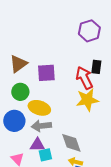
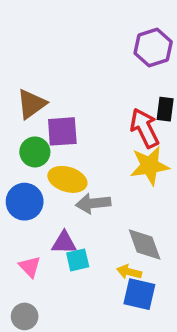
purple square: (46, 73) -> (62, 131), moved
gray arrow: (41, 126) -> (93, 203), moved
gray diamond: (71, 143) -> (145, 244), moved

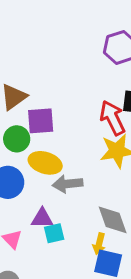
yellow arrow: (129, 272) -> (99, 244), turned -90

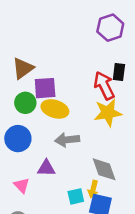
yellow ellipse: (45, 163) -> (55, 109), moved
cyan square: (54, 233) -> (76, 196), moved

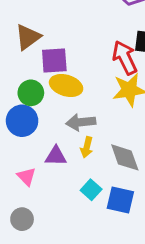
green circle: (25, 103) -> (31, 93), moved
yellow arrow: (93, 189) -> (87, 147), moved
cyan square: (76, 196) -> (91, 190), turned -35

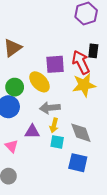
purple square: (54, 61) -> (55, 64), moved
yellow ellipse: (66, 85) -> (39, 82), turned 30
cyan square: (91, 190) -> (57, 142), moved, turned -32

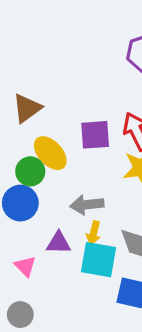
yellow ellipse: (39, 82) -> (50, 153), moved
cyan square: (57, 142) -> (99, 260), size x1.6

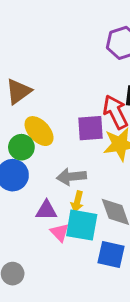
purple square: (95, 135) -> (90, 128), moved
pink triangle: (25, 266) -> (60, 232), moved

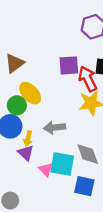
purple square: (90, 128) -> (69, 65), moved
yellow arrow: (77, 202) -> (28, 139), moved
purple triangle: (46, 210) -> (26, 153), moved, turned 42

